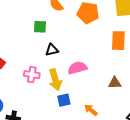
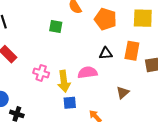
black triangle: (52, 50) -> (106, 53), moved
brown triangle: (115, 83) -> (123, 92), turned -48

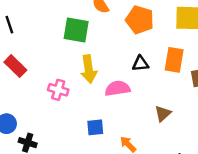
green square: (56, 26) -> (76, 30), size x1.5
yellow arrow: (64, 81) -> (89, 69), moved

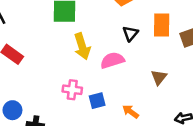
black triangle: (140, 64) -> (130, 33), turned -35
pink cross: (58, 90) -> (72, 90), moved

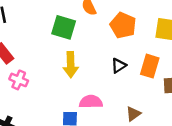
pink semicircle: (112, 60) -> (91, 102), moved
pink cross: (72, 90) -> (19, 80), moved

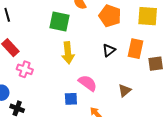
pink semicircle: (91, 102) -> (88, 83), turned 42

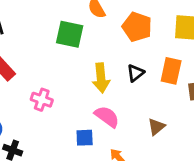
yellow arrow: (68, 53) -> (101, 78), moved
pink cross: (25, 69) -> (42, 100), moved

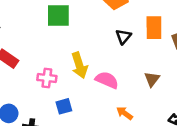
yellow arrow: (101, 78) -> (79, 65), moved
blue square: (85, 138) -> (64, 106), moved

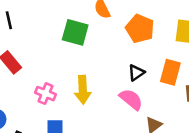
pink semicircle: (107, 80) -> (131, 99), moved

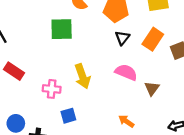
orange rectangle: (170, 72) -> (153, 39), turned 35
black triangle: (136, 73) -> (122, 38), moved

